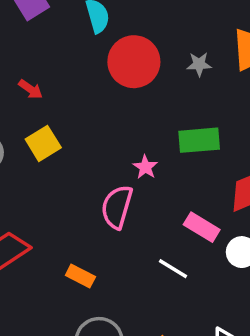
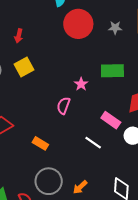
red arrow: (31, 89) -> (19, 36), turned 64
pink semicircle: (117, 207) -> (63, 106), size x0.7

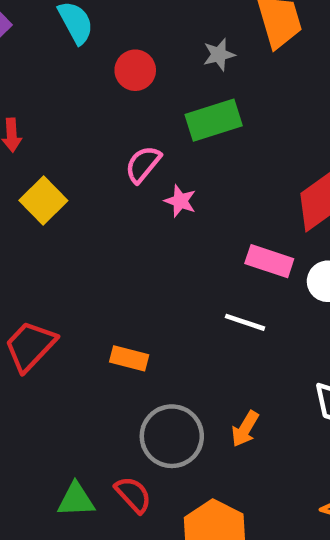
red circle: (78, 24) -> (135, 70), size x0.6
green rectangle: (112, 71) -> (214, 120), moved
pink semicircle: (63, 106) -> (143, 164), moved, turned 36

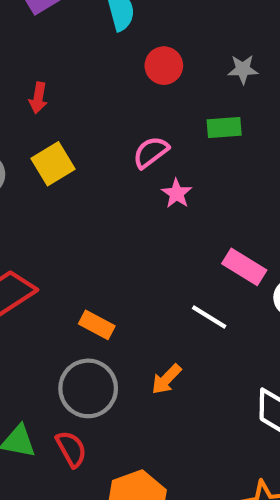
green rectangle: (214, 120) -> (224, 128), size x0.7
orange arrow: (245, 429) -> (166, 379), moved
gray circle: (172, 436) -> (88, 388), moved

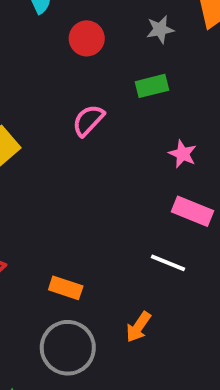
pink star: (177, 194) -> (183, 154), moved

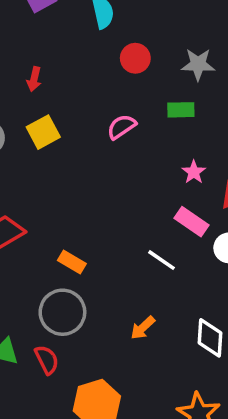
gray star: (160, 29) -> (198, 64), size x1.4
orange arrow: (138, 327) -> (143, 328), moved

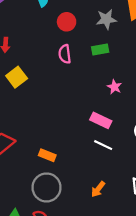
pink semicircle: (121, 127) -> (65, 54), moved, turned -54
pink rectangle: (191, 222) -> (101, 120), moved

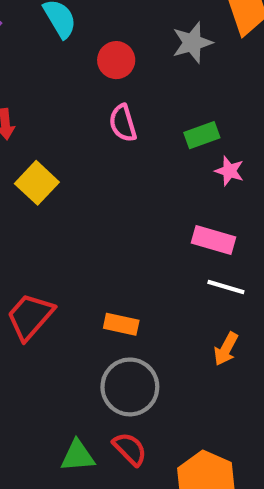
green rectangle: (100, 49) -> (202, 135), moved
orange arrow: (98, 189) -> (226, 349), moved

